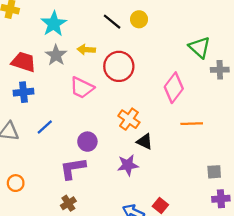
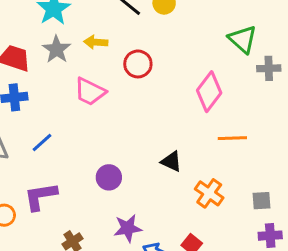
red circle: (119, 66) -> (138, 64), size x0.7
orange cross: (129, 119) -> (209, 193), moved
purple circle: (87, 142) -> (109, 177), moved
purple star: (128, 165) -> (128, 228), moved
purple L-shape: (73, 168) -> (41, 196), moved

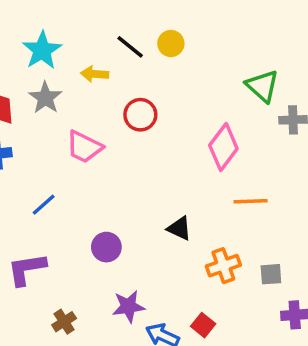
yellow arrow: (96, 42) -> (95, 74), moved
blue line: (42, 142) -> (44, 205), moved
orange cross: (209, 193) -> (223, 266), turned 36
gray square: (261, 201) -> (271, 274), moved

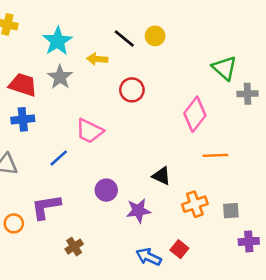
pink trapezoid: (84, 147) -> (90, 131), moved
purple star: (128, 306) -> (138, 211), moved

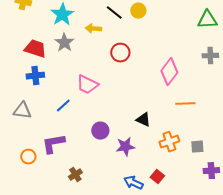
green triangle: (224, 68) -> (207, 20), moved, turned -45

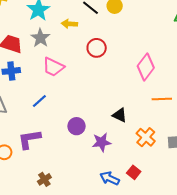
pink trapezoid: (87, 85) -> (53, 67), moved
orange cross: (169, 142) -> (146, 137), turned -30
brown cross: (75, 175) -> (44, 179), moved

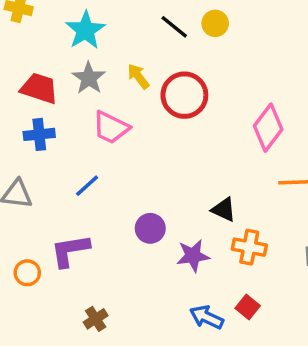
yellow arrow: (69, 24) -> (138, 76), moved, turned 49
red circle: (97, 48) -> (184, 95), size x1.4
orange cross: (146, 137) -> (249, 247), moved, turned -30

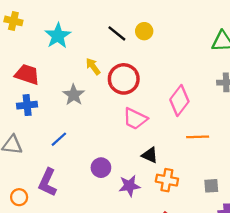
gray star: (89, 78) -> (74, 95), moved
pink trapezoid: (111, 128) -> (135, 119), moved
purple L-shape: (70, 251) -> (48, 182), turned -56

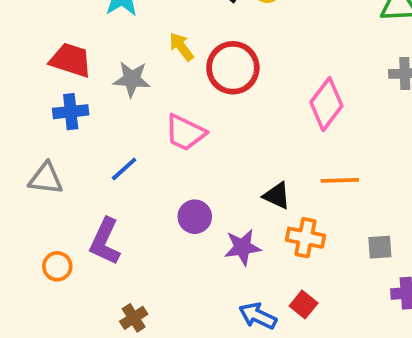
gray star: (74, 95) -> (132, 79), moved, turned -30
pink trapezoid: (135, 119) -> (185, 133), moved
orange line: (198, 137) -> (340, 180), moved

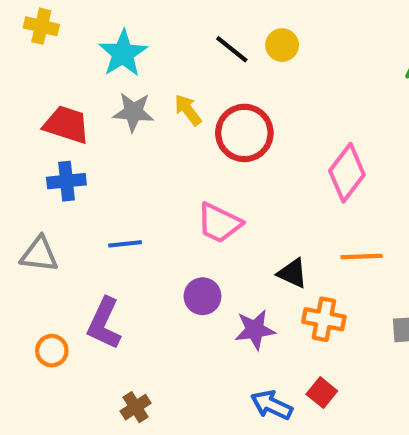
gray star: (132, 79) -> (133, 112), moved
pink trapezoid: (185, 133) -> (219, 223), moved
blue line: (124, 169) -> (125, 244), turned 36

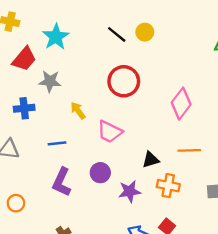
yellow arrow: (188, 110) -> (78, 111), moved
gray star: (133, 112) -> (50, 81), moved
red trapezoid: (66, 125) -> (24, 59), moved, turned 112
black triangle: (293, 273) -> (151, 160), turned -42
purple L-shape: (104, 323) -> (62, 182), moved

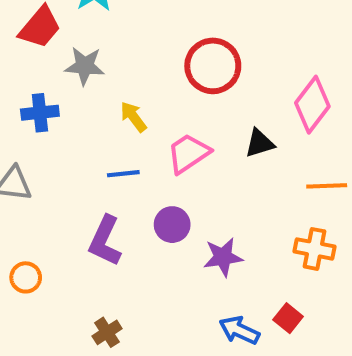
pink trapezoid: (110, 132) -> (188, 153), turned 120
blue line: (57, 143) -> (123, 174), moved
black triangle: (151, 160) -> (260, 143), moved
orange cross: (168, 186) -> (314, 249), moved

